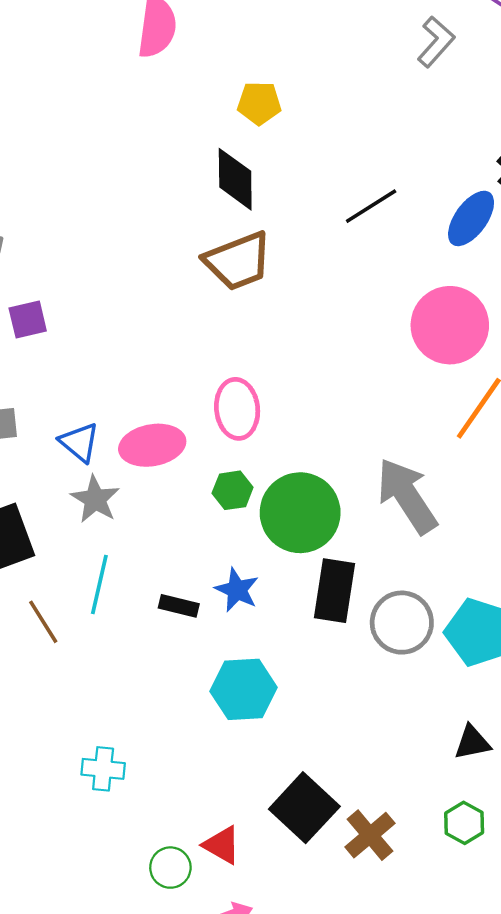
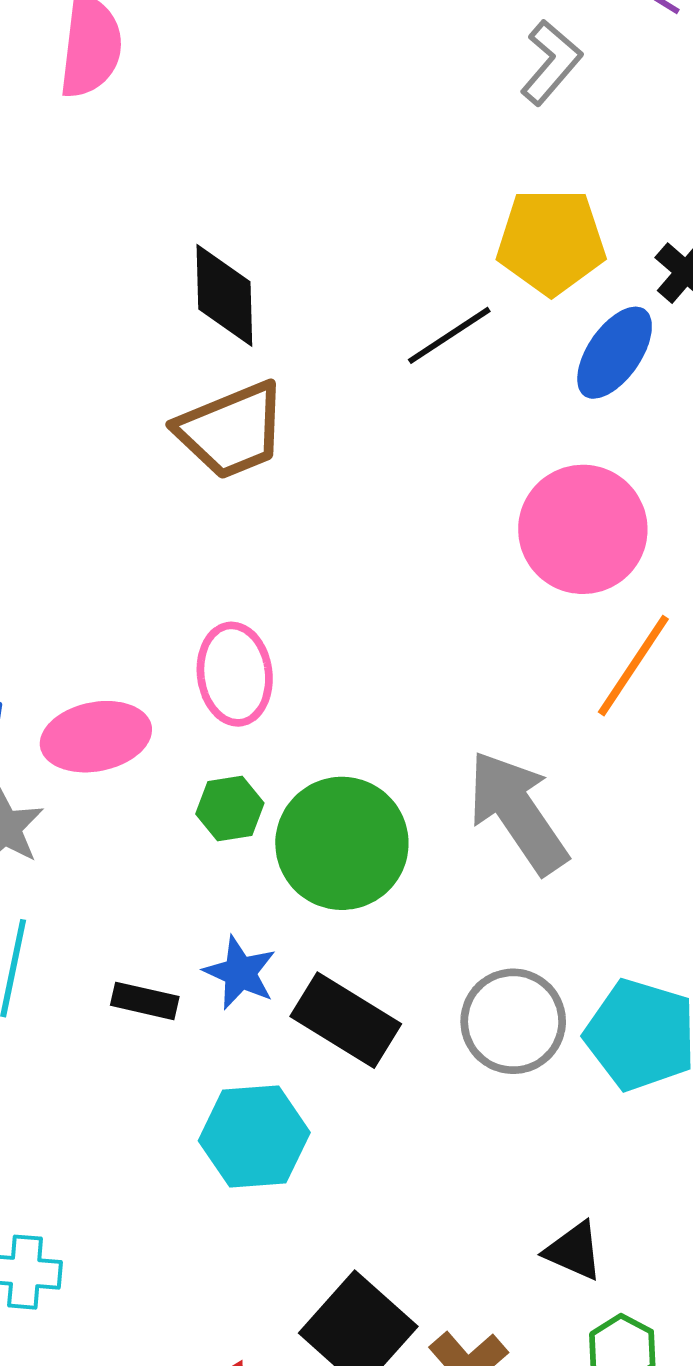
yellow pentagon: (259, 103) -> (551, 242), moved, size x1.5
black rectangle: (335, 591) -> (346, 1020), moved, turned -66
black triangle: (472, 742) -> (574, 1251), moved, turned 36

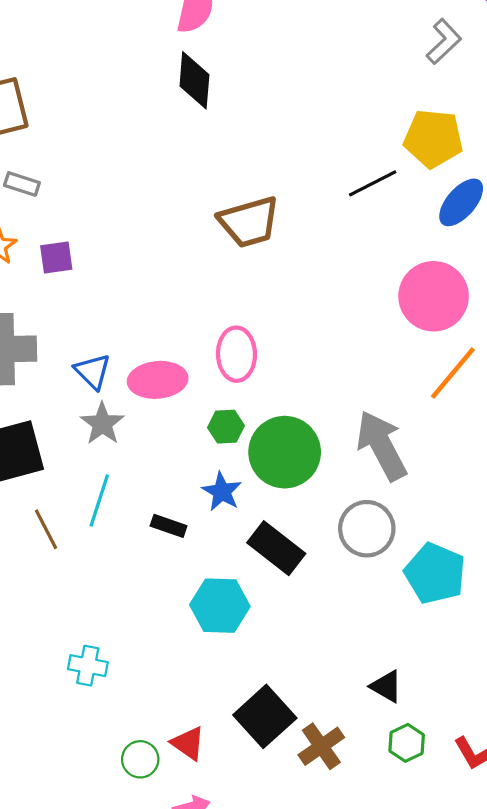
black diamond: (224, 295) -> (194, 80), moved
blue star: (240, 973) -> (222, 492), moved
gray circle: (513, 1021) -> (367, 529), moved

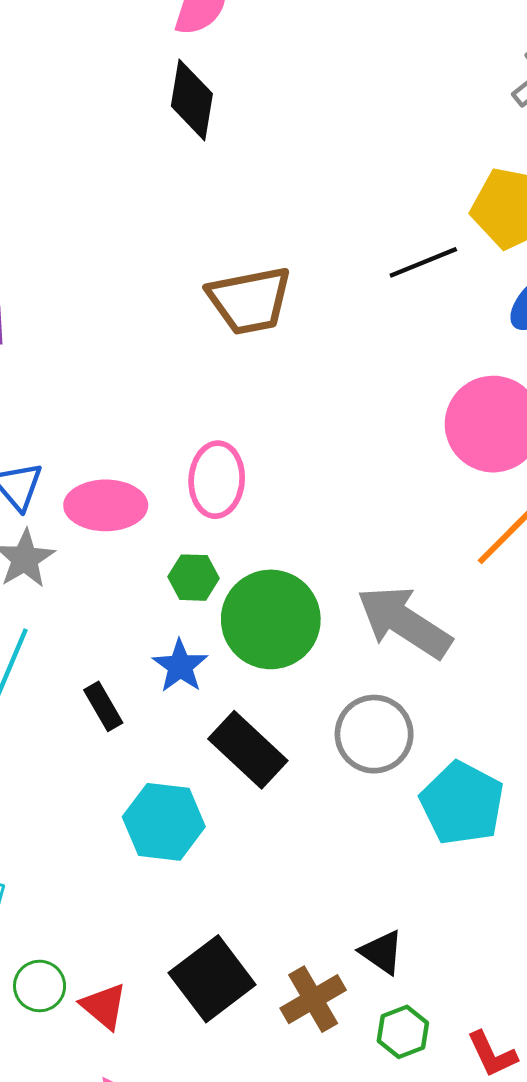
gray arrow: (382, 446) -> (404, 622), turned -34
black rectangle: (169, 526) -> (103, 706), turned 36
brown cross: (321, 746) -> (313, 999), moved
green circle: (140, 759) -> (40, 986), moved

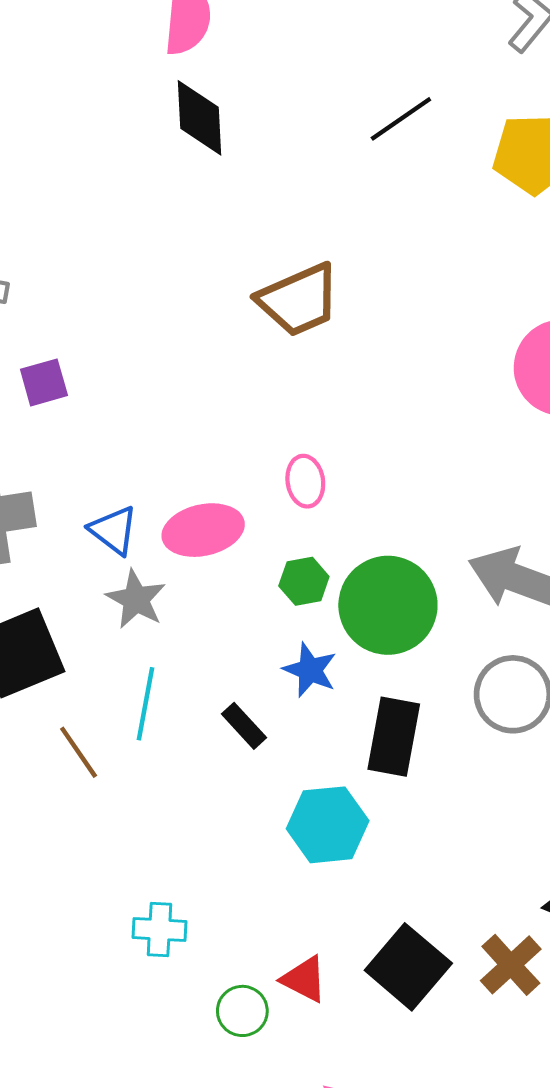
black line: (423, 262) -> (401, 119), moved
pink ellipse: (217, 480) -> (305, 481), size x0.7
black rectangle: (248, 750) -> (394, 737), turned 70
red triangle: (104, 1006) -> (304, 979), moved

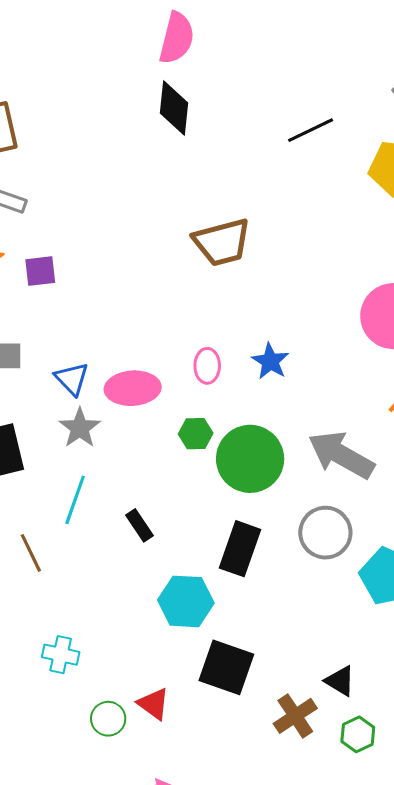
blue star: (310, 670) -> (270, 361), moved
brown line: (79, 752) -> (31, 553), moved
black square: (408, 967) -> (226, 667), moved, turned -30

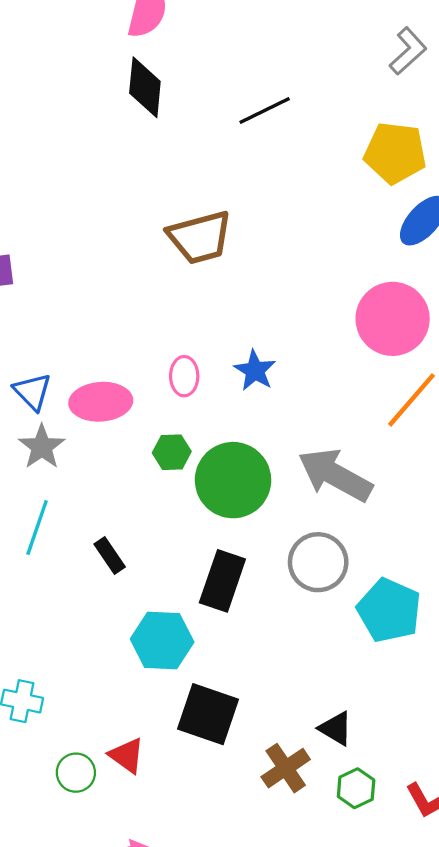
black line: (311, 130) -> (265, 110), moved

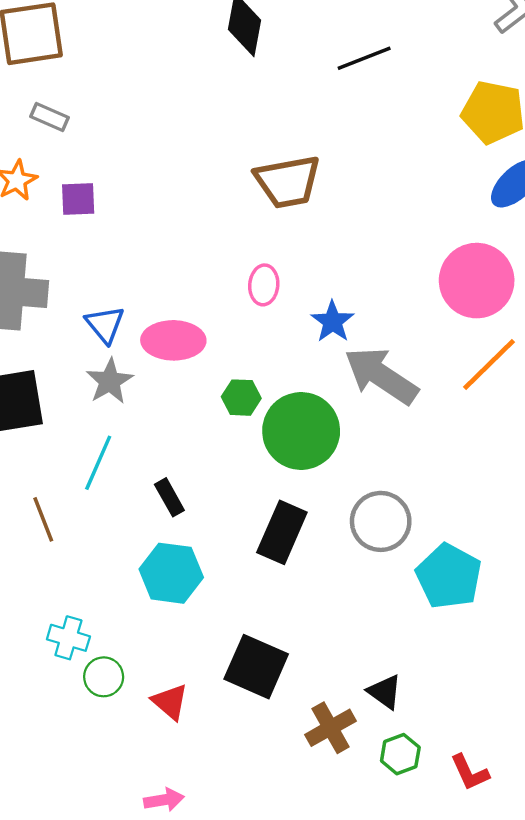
pink ellipse: (184, 376) -> (264, 285), moved
gray arrow: (335, 475) -> (381, 376), moved
cyan hexagon: (162, 640) -> (171, 573), moved
green circle: (76, 773) -> (104, 677), moved

